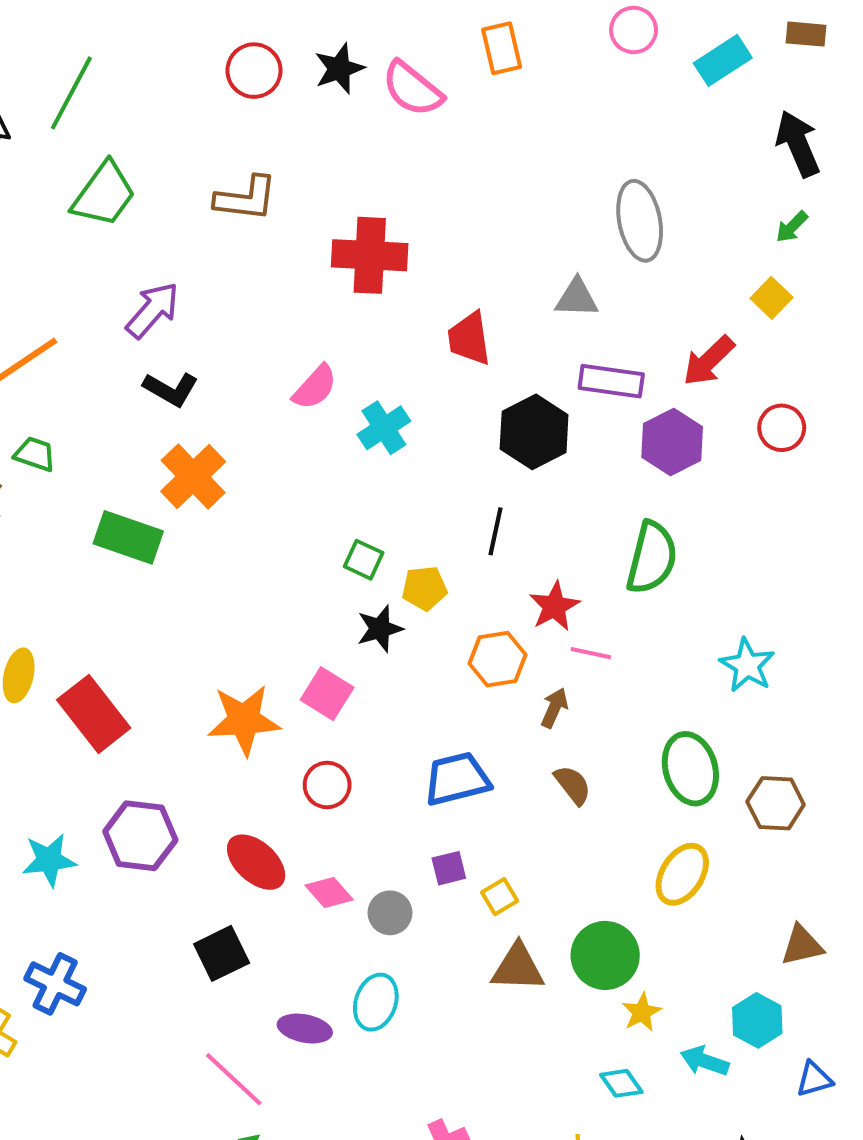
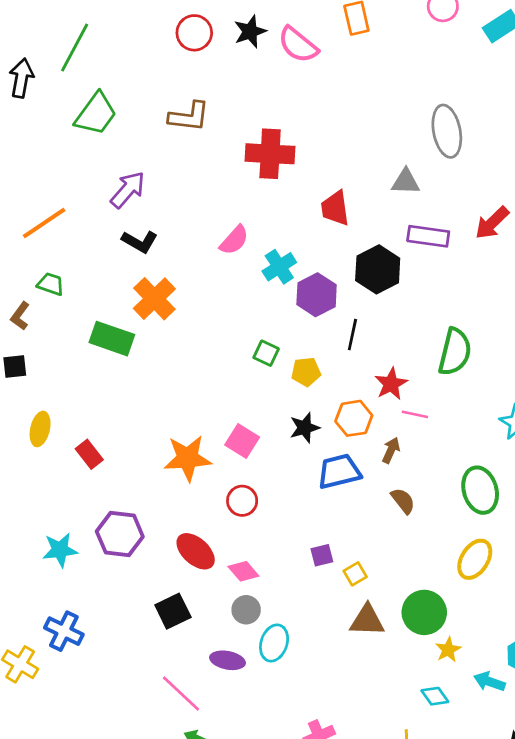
purple hexagon: (672, 442) -> (317, 295), moved
black star: (380, 629) -> (305, 428), moved
red rectangle: (94, 714) -> (89, 454), size x0.6
blue trapezoid: (457, 779) -> (339, 472), moved
gray circle: (390, 913) -> (246, 610), moved

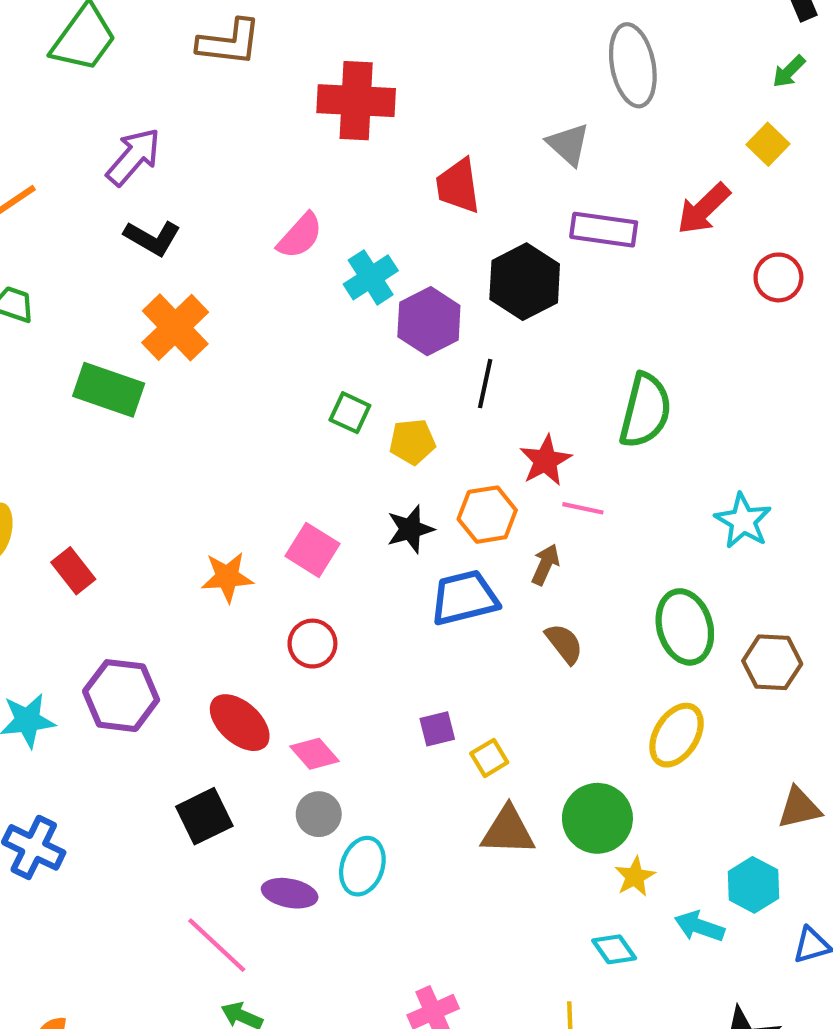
gray triangle: (406, 182) -> (568, 144), turned 40
orange star: (188, 458) -> (227, 577), size x0.7

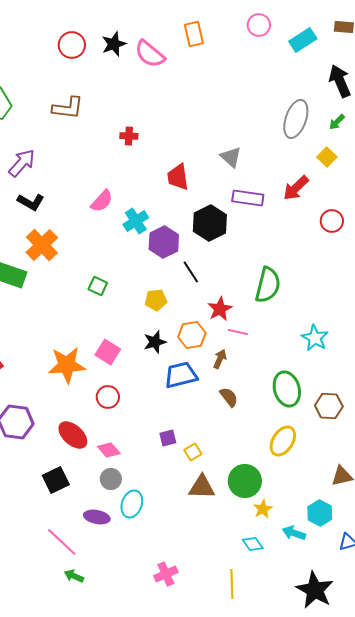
gray ellipse: (633, 65) -> (296, 119), moved, turned 30
red cross: (356, 101) -> (129, 136), size x0.5
black line: (485, 384) -> (191, 272), turned -45
green square: (350, 413) -> (98, 286), moved
orange star: (227, 577) -> (67, 365), size x1.5

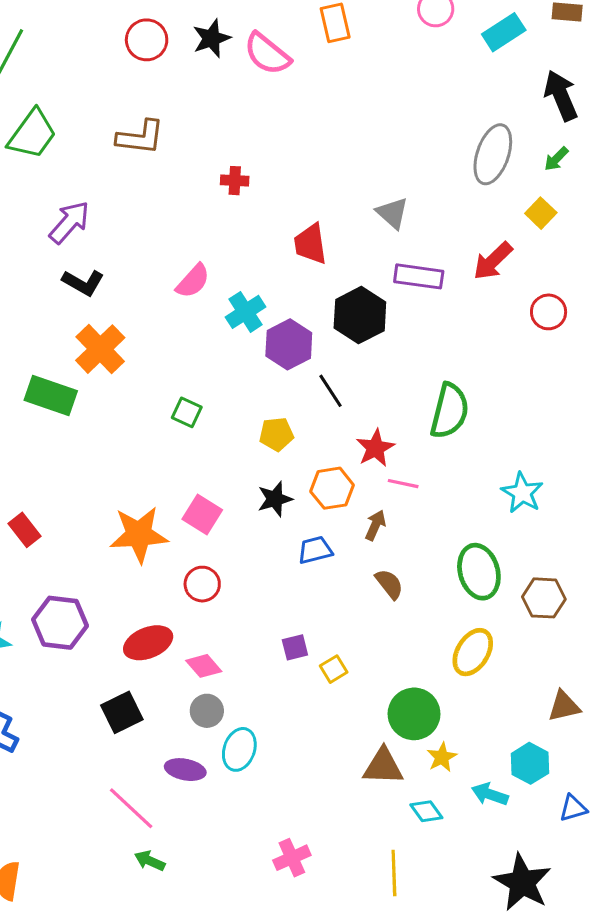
blue trapezoid: (181, 375) -> (315, 550), size x0.7
red ellipse: (73, 435) -> (148, 643), turned -64
brown triangle: (202, 487) -> (383, 766), moved

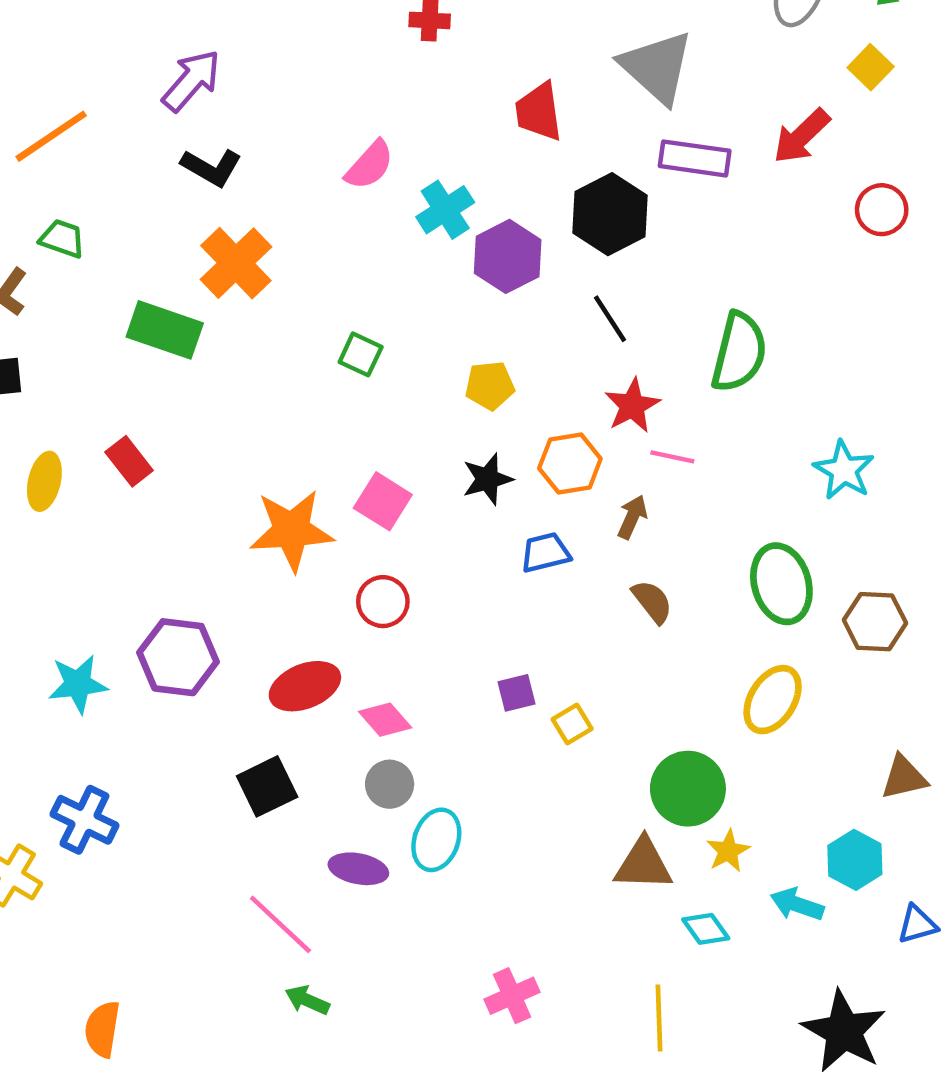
gray triangle: (392, 213) -> (657, 67), size x1.6
black line: (331, 391) -> (610, 319), moved
red rectangle: (24, 530) -> (129, 461), moved

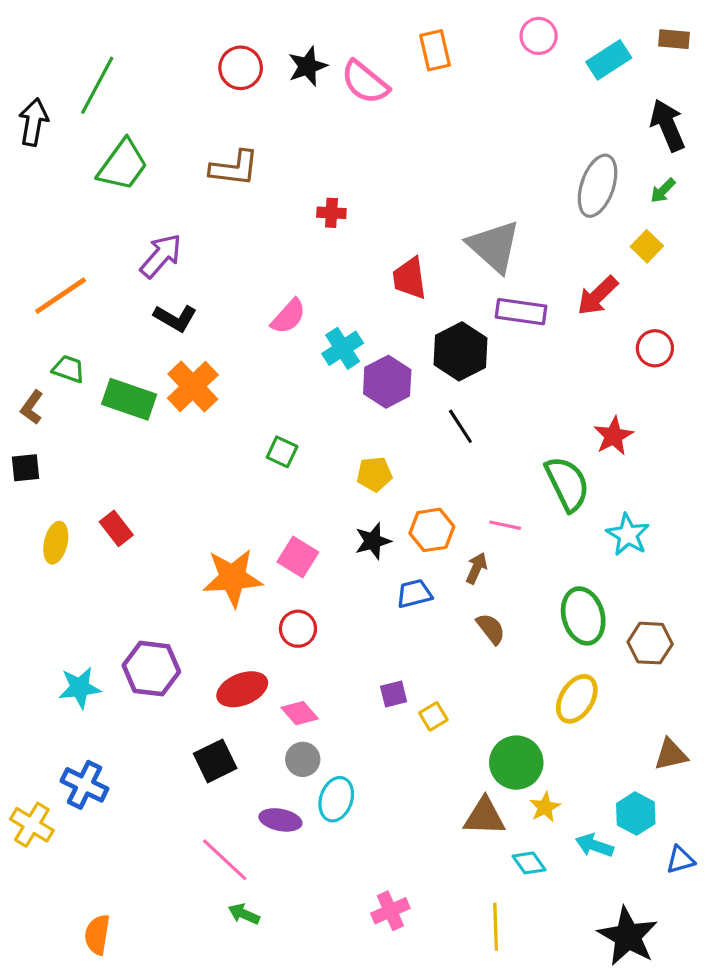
green rectangle: (165, 330) -> (129, 399), moved
green semicircle: (739, 352) -> (567, 484), moved, turned -40
red star: (632, 406) -> (613, 436), moved

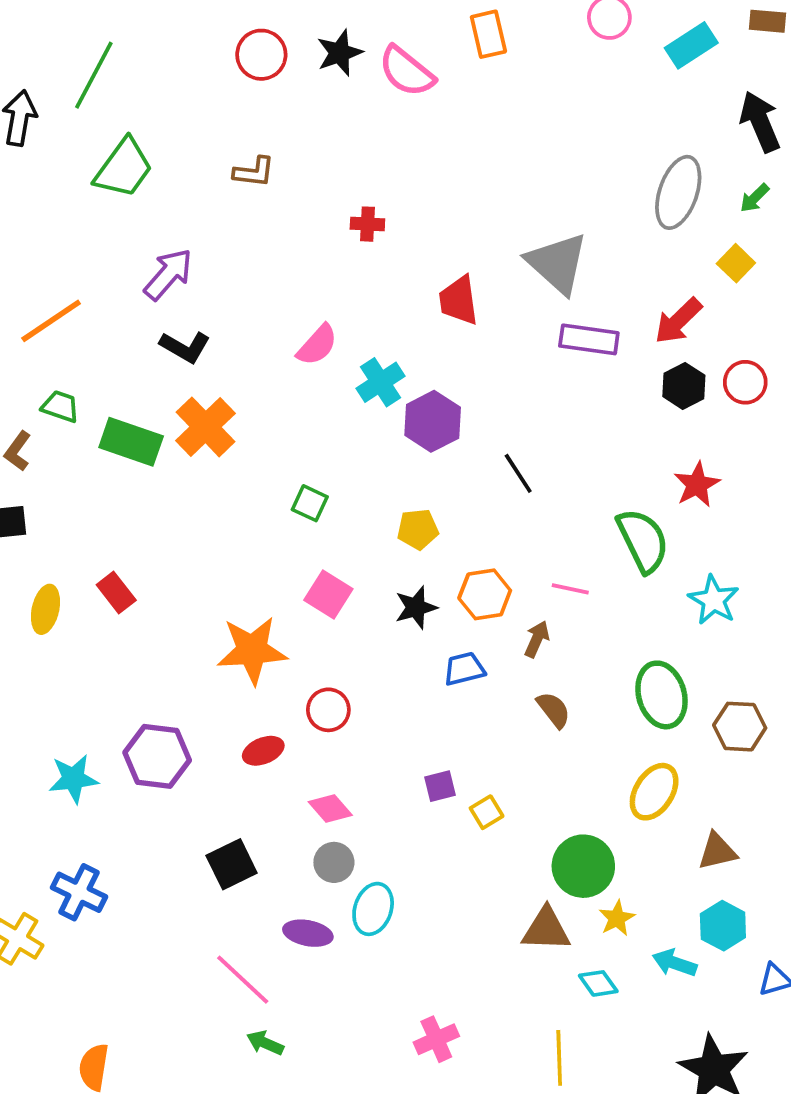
brown L-shape: (234, 168) -> (254, 172), size x0.7
black hexagon: (460, 351) -> (684, 386), moved, size x0.7
pink square: (298, 557) -> (328, 594), moved
red ellipse: (242, 689) -> (263, 751), moved, size x0.7
brown triangle: (671, 755) -> (717, 851), moved

